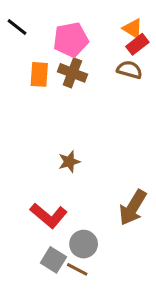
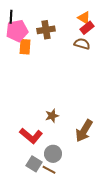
black line: (17, 27) -> (11, 17), turned 56
pink pentagon: (71, 40) -> (17, 31), moved
brown cross: (72, 73) -> (46, 30), moved, turned -30
brown star: (69, 162) -> (52, 116), moved

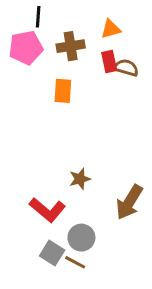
black line: (11, 17) -> (38, 17), moved
orange triangle: (84, 18) -> (111, 29), moved, turned -48
red rectangle: (87, 28) -> (109, 62), moved, turned -64
orange rectangle: (25, 47) -> (63, 91), moved

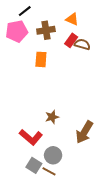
black line: (38, 17) -> (25, 11), turned 48
orange triangle: (111, 29) -> (72, 19), turned 40
red rectangle: (109, 62) -> (71, 40), turned 48

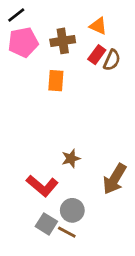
black line: (25, 11) -> (16, 15), moved
brown semicircle: (82, 44) -> (112, 60), turned 98

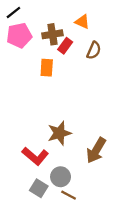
red rectangle: (97, 55) -> (65, 46), moved
brown star: (71, 158) -> (59, 133), size x1.5
brown line: (67, 232) -> (69, 195), moved

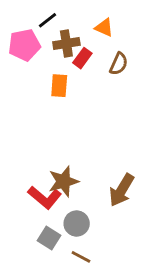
black line: (13, 12) -> (48, 20), moved
brown star: (59, 133) -> (64, 181), moved
brown line: (69, 195) -> (81, 257), moved

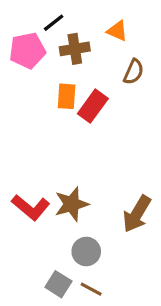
red rectangle: (82, 58) -> (93, 106), moved, size x1.4
red L-shape: (45, 197) -> (31, 207), moved
gray square: (49, 238) -> (58, 284), moved

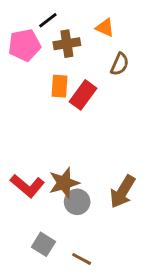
gray circle: (86, 252) -> (77, 202), moved
gray square: (58, 284) -> (43, 244), moved

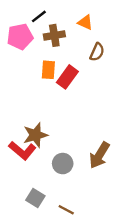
brown star: (64, 183) -> (35, 135), moved

